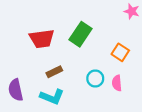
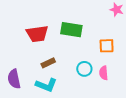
green rectangle: (80, 34) -> (71, 30), turned 65
orange square: (120, 52) -> (107, 46), turned -35

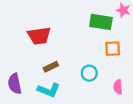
green rectangle: (71, 30) -> (101, 22), moved
pink semicircle: (104, 73) -> (118, 87), moved

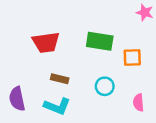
green rectangle: (101, 22) -> (100, 41), moved
brown rectangle: (51, 67) -> (60, 79), turned 40

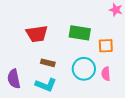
cyan circle: (105, 86) -> (84, 69), size x1.5
pink semicircle: (138, 103) -> (106, 74), moved

